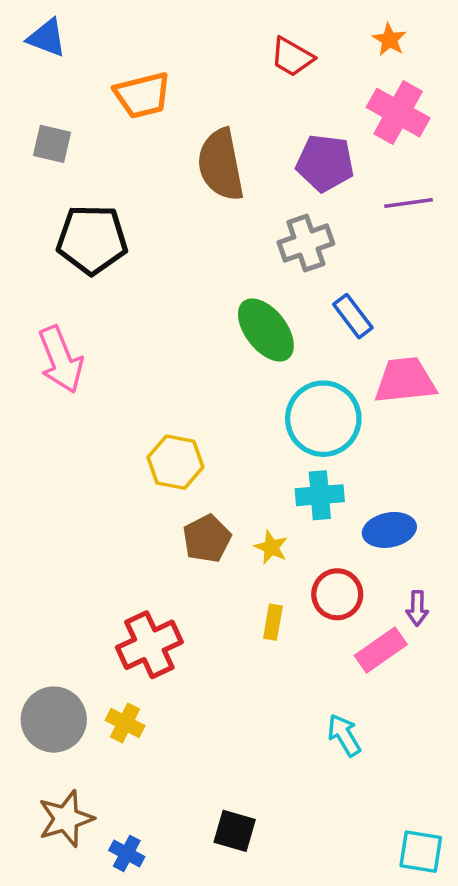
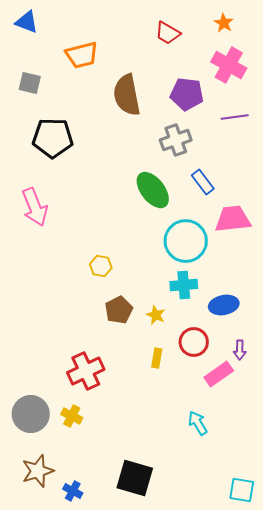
yellow hexagon: (175, 462) -> (101, 266), size x0.7
black square: (235, 831) -> (135, 478), size x1.5

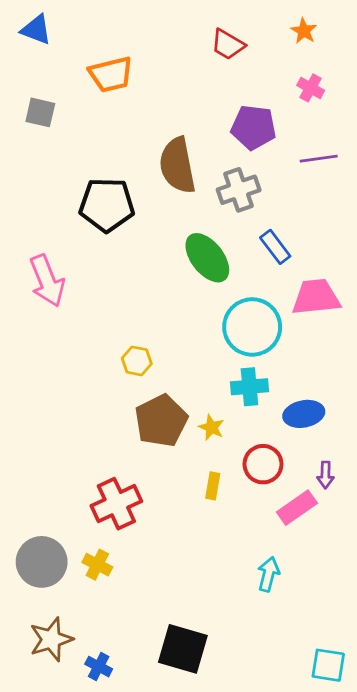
pink cross: (229, 65) -> (311, 88), size x0.6
brown semicircle: (127, 95) -> (177, 165), moved
black pentagon: (53, 138) -> (107, 205), moved
brown pentagon: (119, 310) -> (161, 421), size x1.4
cyan arrow: (198, 423) -> (268, 574), turned 45

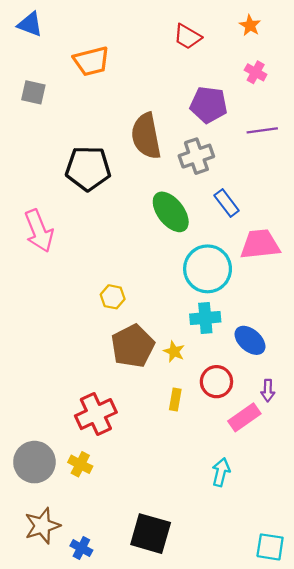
blue ellipse: (304, 414) -> (250, 340), turned 52

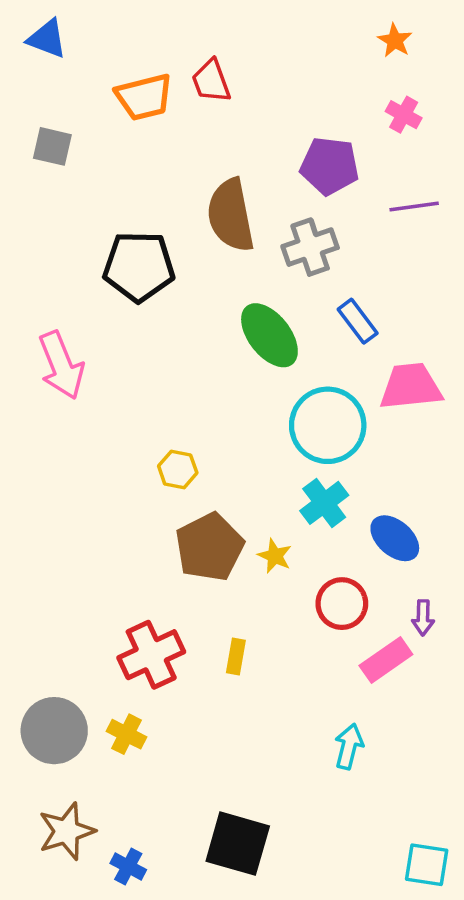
red trapezoid: (187, 37) -> (211, 81), moved, turned 40
cyan cross: (205, 318) -> (324, 503), turned -32
yellow rectangle: (175, 400) -> (236, 656), moved

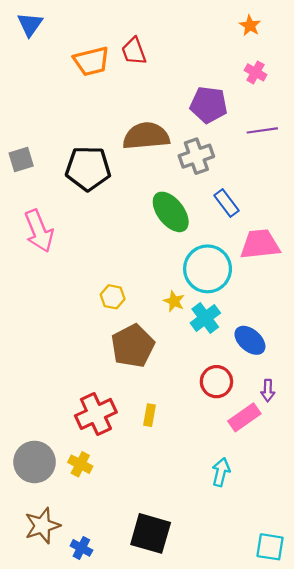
blue triangle: (47, 39) -> (30, 24), turned 44
gray square: (52, 146) -> (21, 159), moved, turned -30
brown semicircle: (231, 215) -> (146, 136), turned 96
yellow star: (275, 556) -> (174, 301), moved

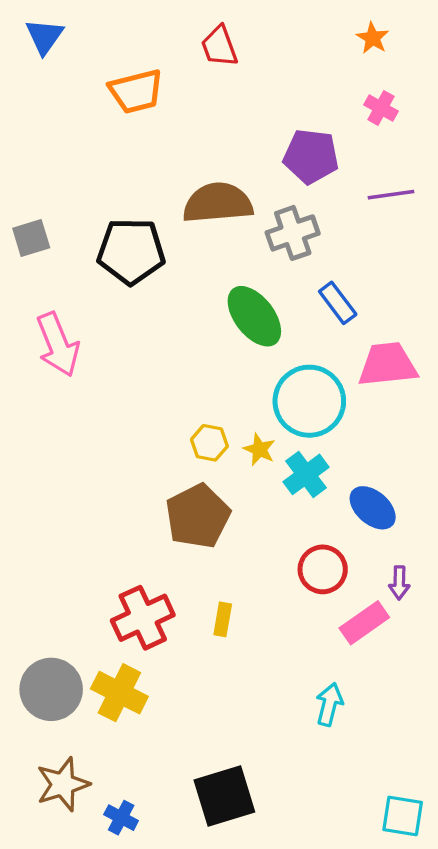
red trapezoid: (134, 51) -> (219, 46), moved
yellow hexagon: (113, 297) -> (209, 443), moved
yellow cross: (80, 464) -> (119, 693), size x1.5
black square: (151, 533) -> (224, 796), turned -33

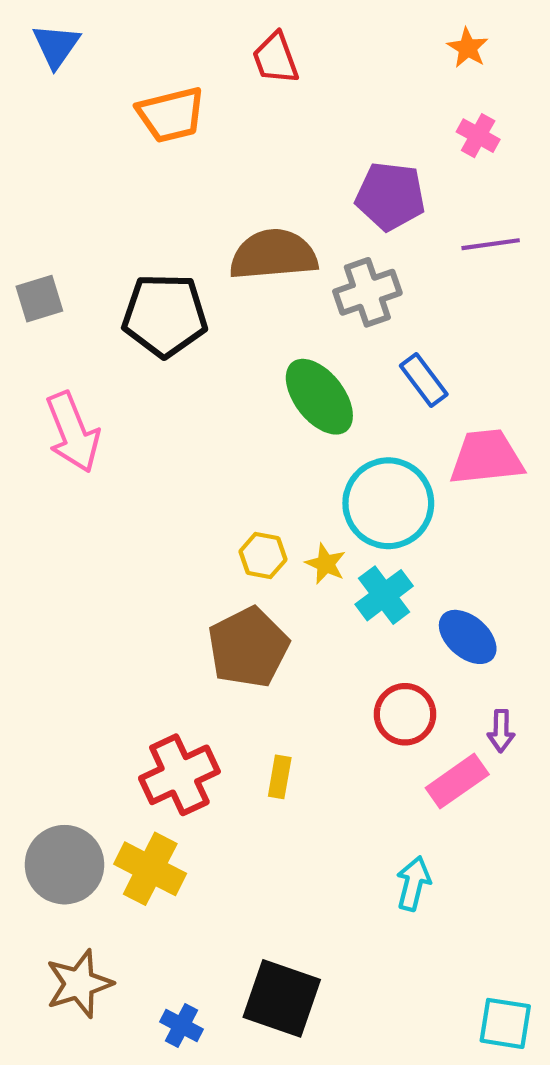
black square: (224, 796) -> (282, 998), turned 36
blue cross: (121, 818) -> (181, 1026), moved

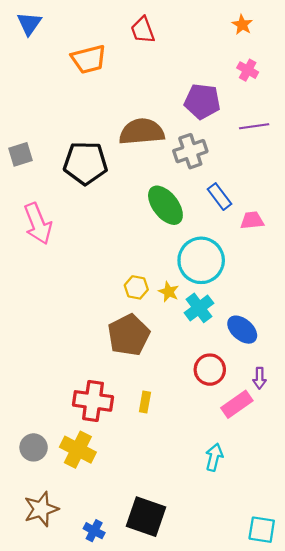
pink trapezoid: (486, 457) -> (252, 220), moved, size x0.6
red cross: (179, 775) -> (93, 401), turned 33
gray circle: (64, 865) -> (34, 447), size x0.7

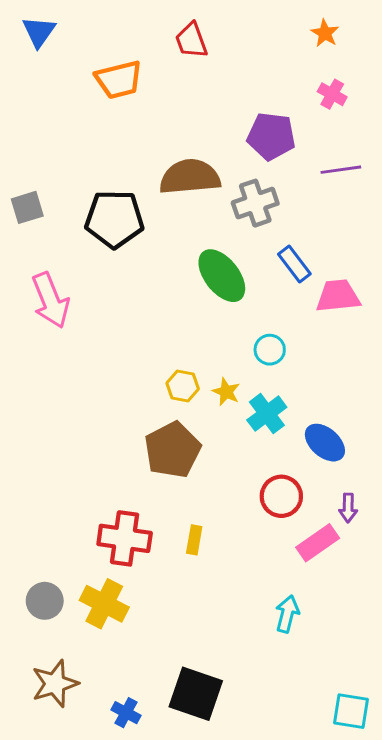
pink trapezoid: (252, 220) -> (338, 296), size x1.4
cyan circle: (201, 260) -> (270, 350), size x0.5

